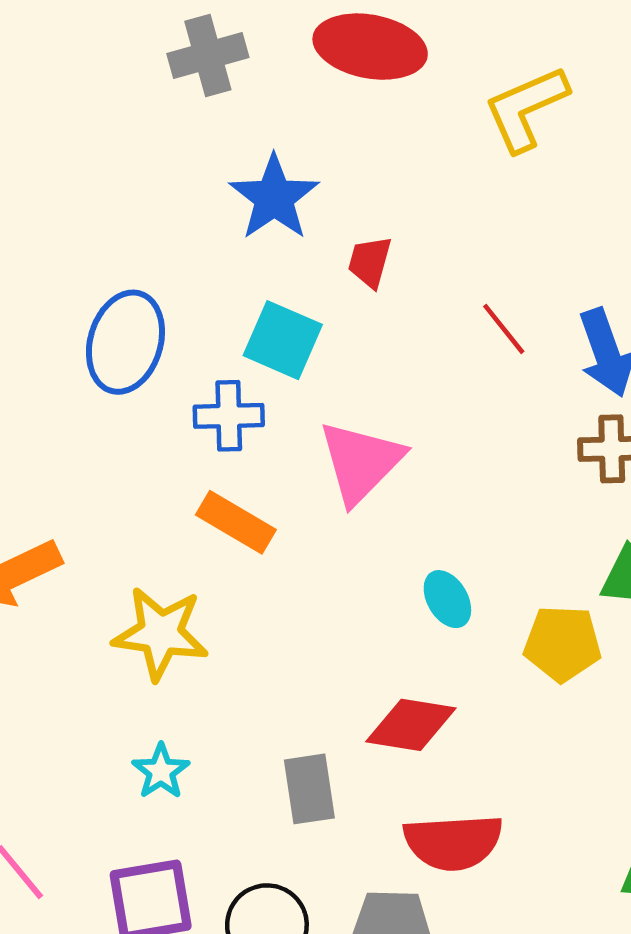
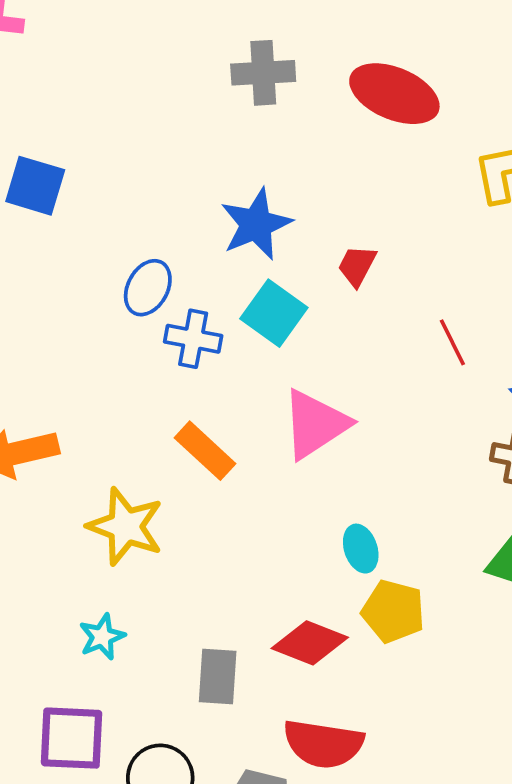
blue star: (274, 198) -> (256, 224), moved
blue ellipse: (125, 342) -> (148, 288), size x0.7
blue cross: (229, 416) -> (193, 339), moved
yellow pentagon: (562, 643) -> (393, 611), moved

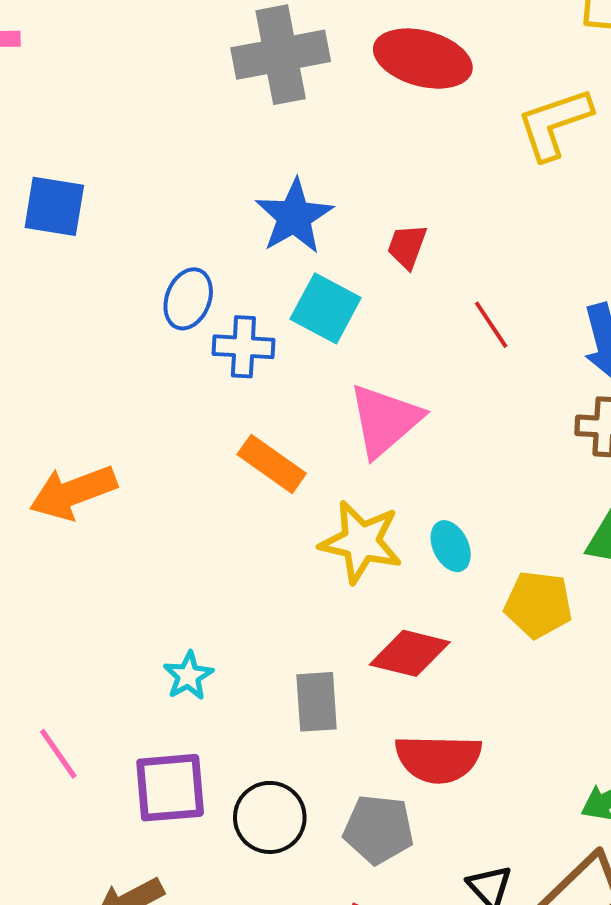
gray cross: (263, 73) -> (281, 55), size x1.4
red line: (452, 342) -> (491, 325), moved
yellow star: (126, 526) -> (361, 542), moved
yellow pentagon: (393, 611) -> (538, 604), moved

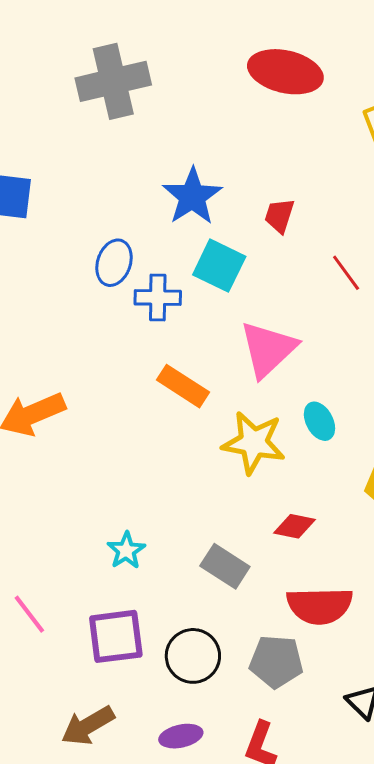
gray cross: (281, 55) -> (113, 81), moved
cyan ellipse: (451, 546) -> (319, 421), moved
red diamond: (410, 653) -> (294, 526), size x0.7
gray rectangle: (317, 702) -> (225, 566), turned -51

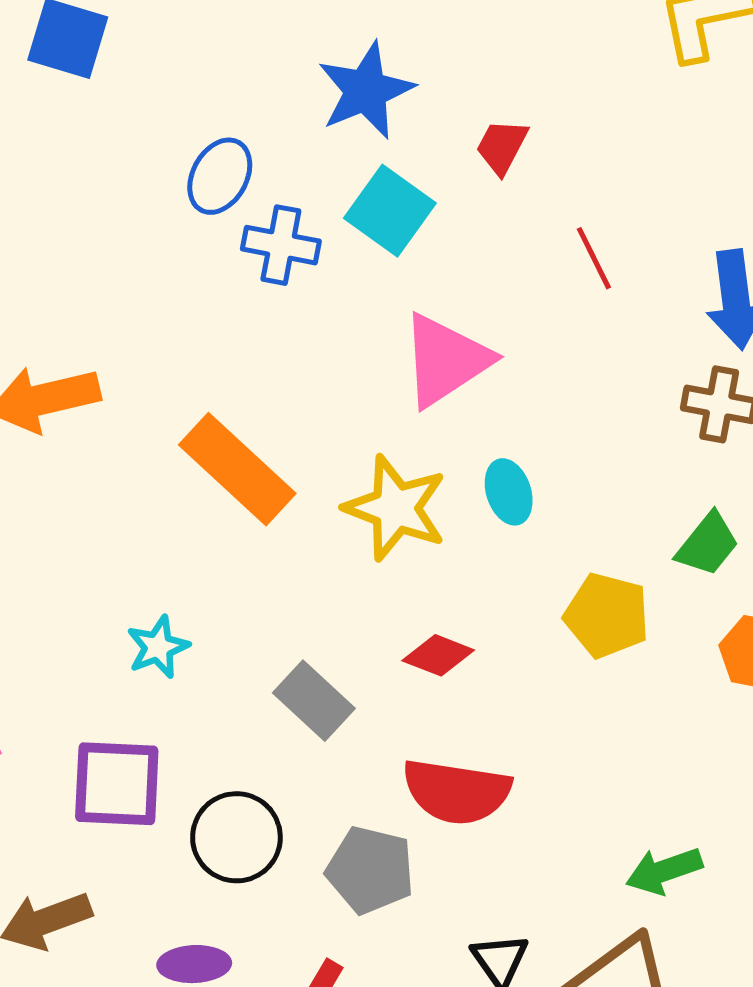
orange rectangle: (183, 386) -> (237, 469), moved, size x1.4

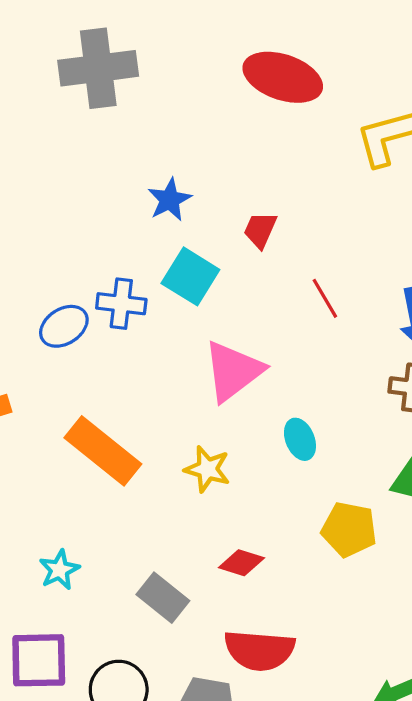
blue star: (366, 91) -> (170, 200), size x0.7
blue ellipse: (220, 176) -> (64, 326), moved, turned 33
cyan ellipse: (509, 492) -> (300, 439), moved
yellow star: (396, 508) -> (207, 469), size x0.7

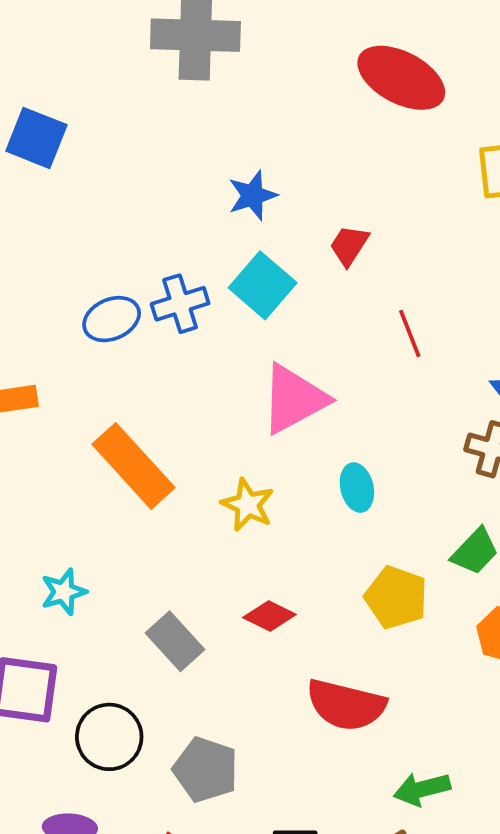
blue cross: (121, 304) -> (180, 304), turned -33
red semicircle: (259, 650) -> (346, 705), moved

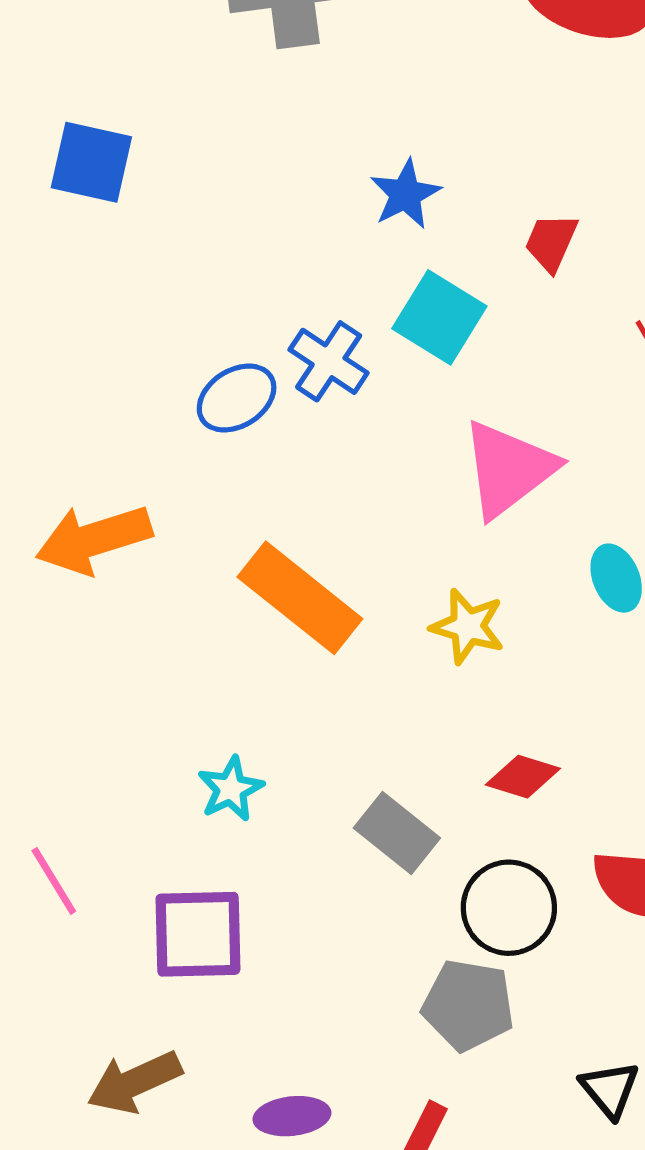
blue cross: (180, 304) -> (329, 361), turned -30
black circle: (109, 737) -> (509, 908), moved

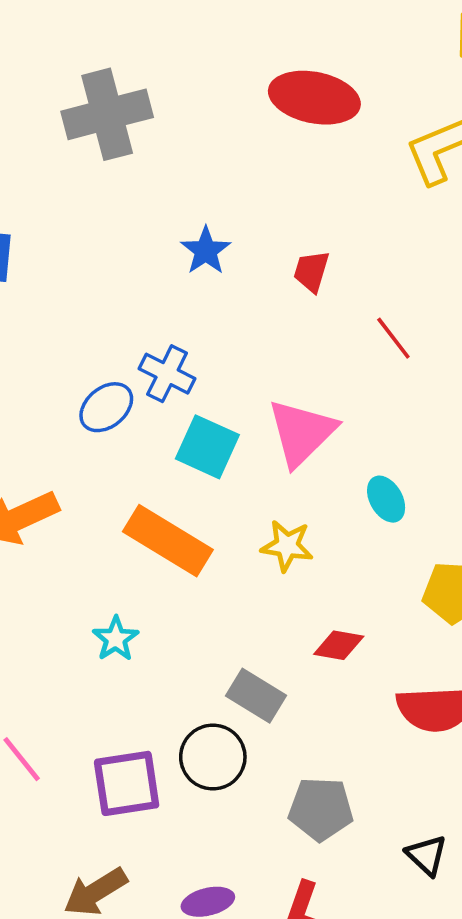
cyan square: (439, 317) -> (207, 447), moved
cyan star: (231, 789) -> (116, 639), moved
black circle: (509, 908) -> (213, 757), moved

